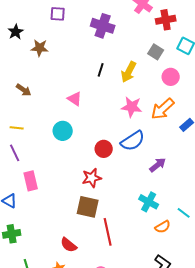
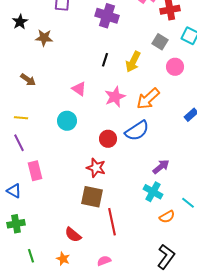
pink star: (132, 107) -> (115, 97), moved, turned -30
orange arrow: (163, 109) -> (148, 99), moved
purple arrow: (158, 165) -> (161, 167), moved
red star: (92, 178) -> (96, 168), turned 30

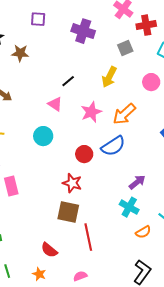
gray square: (160, 42) -> (125, 48), moved, turned 35
black line: (105, 60) -> (68, 81), moved, turned 32

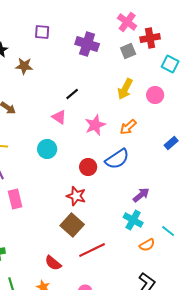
gray square: (125, 48) -> (128, 51), moved
yellow arrow: (109, 77) -> (125, 89), moved
orange arrow: (124, 114) -> (128, 127), size x0.7
brown square: (68, 212) -> (72, 225), turned 30
red line: (88, 237) -> (92, 250), turned 76

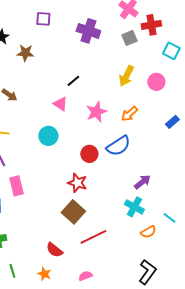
blue rectangle: (171, 143) -> (172, 122), moved

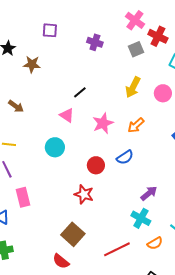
red cross: (151, 25) -> (158, 36), turned 36
purple cross: (88, 31) -> (95, 42), size x0.7
blue semicircle: (118, 146) -> (125, 157), size x0.7
brown square: (73, 212) -> (73, 234), moved
red line: (93, 237) -> (117, 249), moved

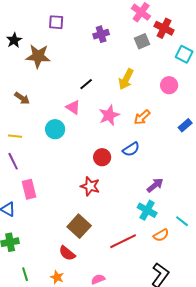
purple cross: (95, 42) -> (101, 34), turned -35
brown star: (32, 64) -> (38, 56), size x1.4
yellow arrow: (133, 87) -> (126, 79), moved
cyan circle: (55, 147) -> (55, 129), moved

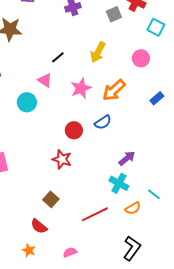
orange arrow: (142, 117) -> (114, 90), size x1.4
brown square: (79, 226) -> (51, 199), size x0.7

